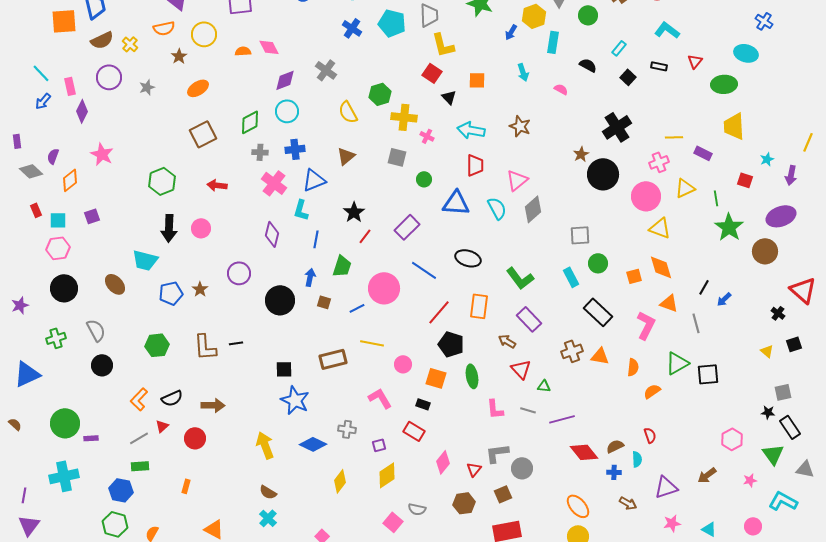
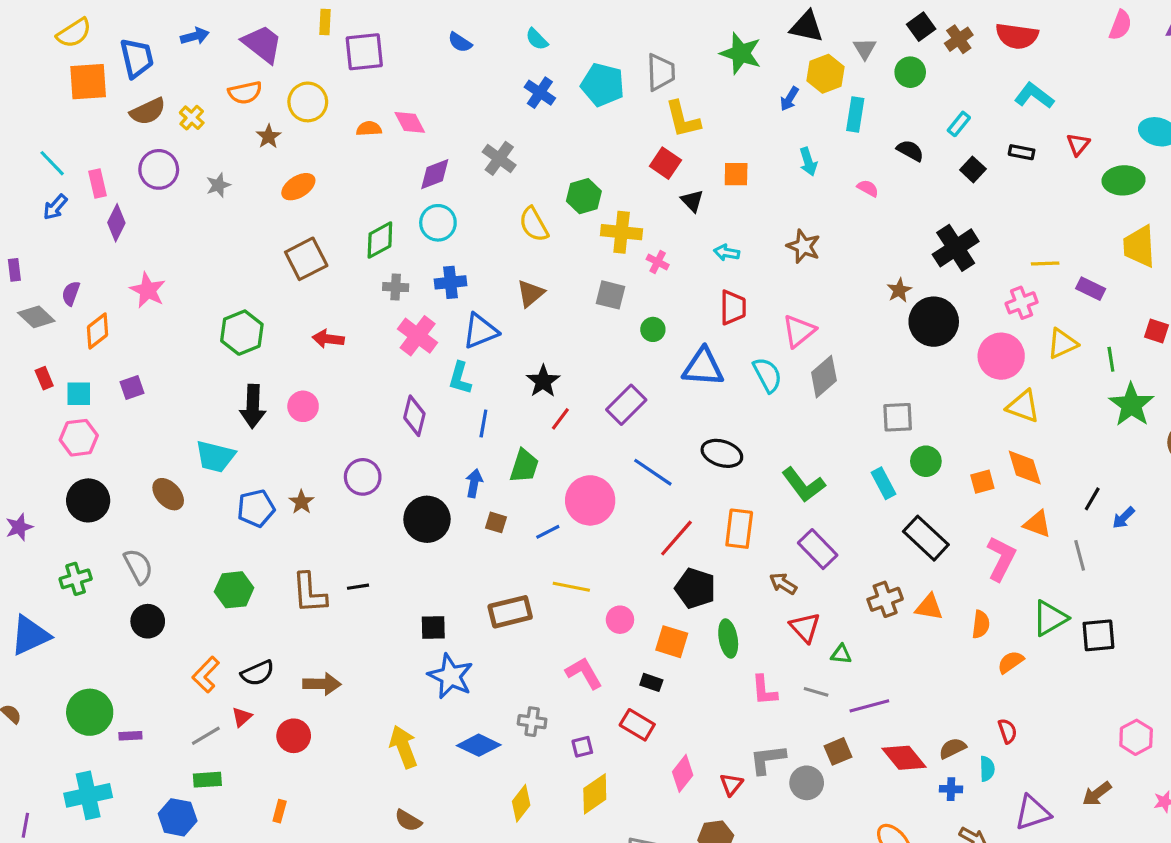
cyan arrow: (471, 130) -> (727, 253), size x0.6
brown square: (503, 494) -> (838, 751), moved

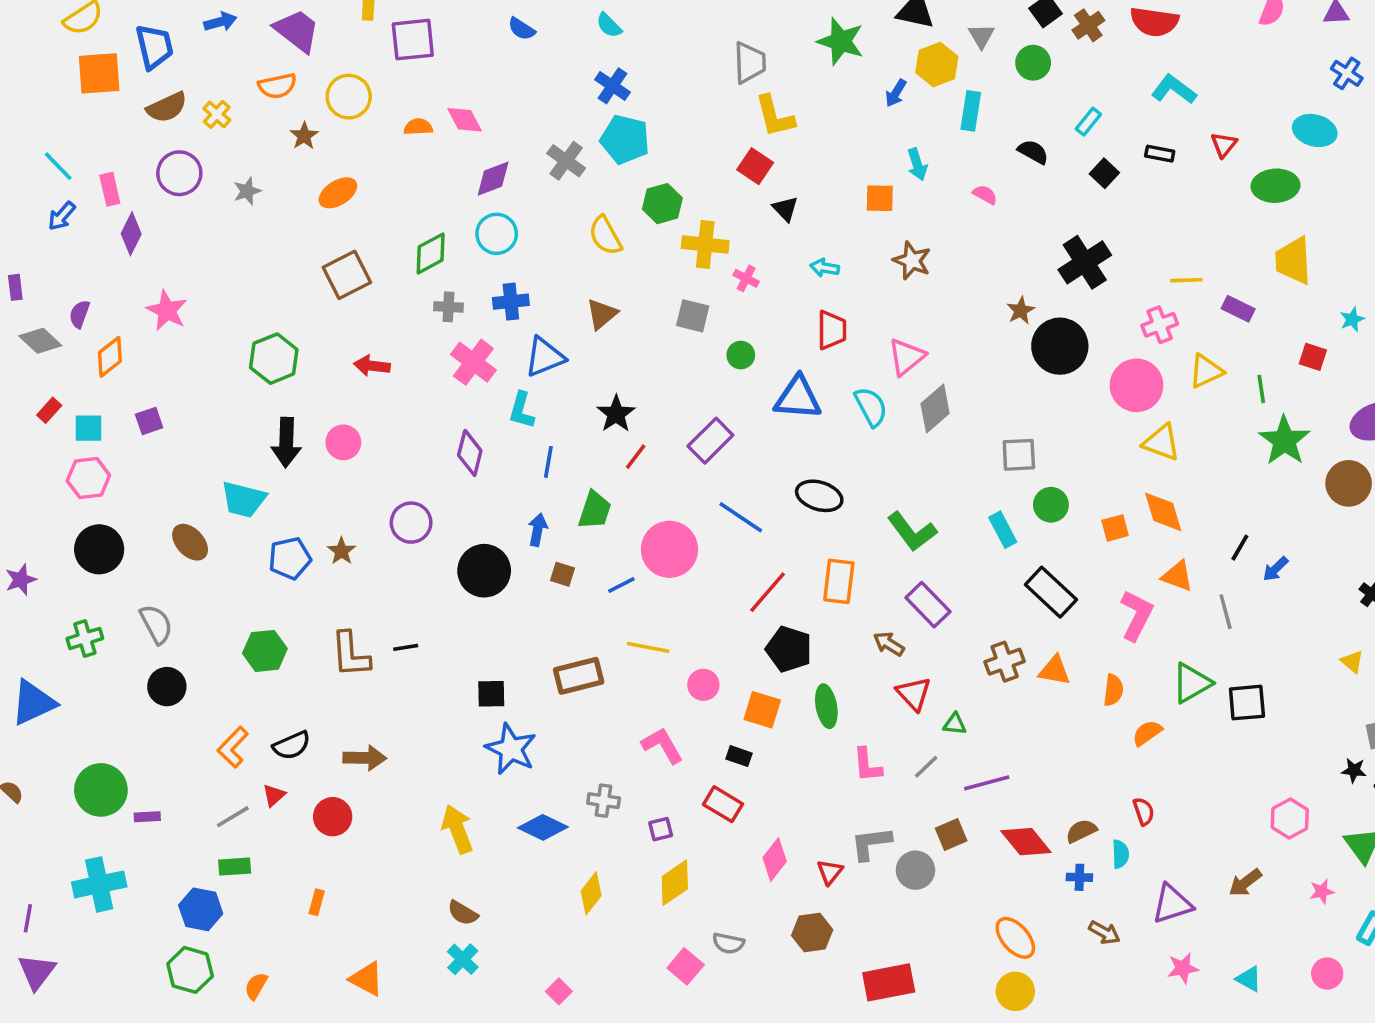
cyan pentagon: (603, 85) -> (625, 139), moved
orange square: (736, 174) -> (880, 198), moved
red rectangle: (44, 378) -> (49, 410), turned 65
gray line: (816, 692) -> (926, 767), turned -60

